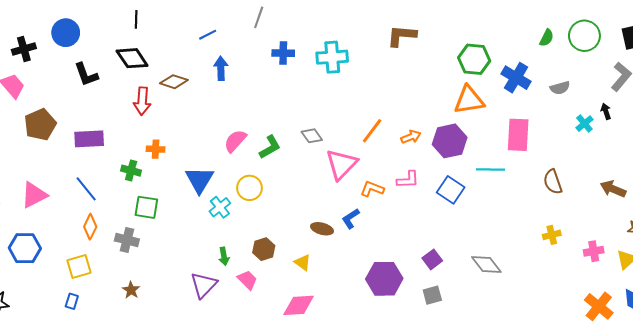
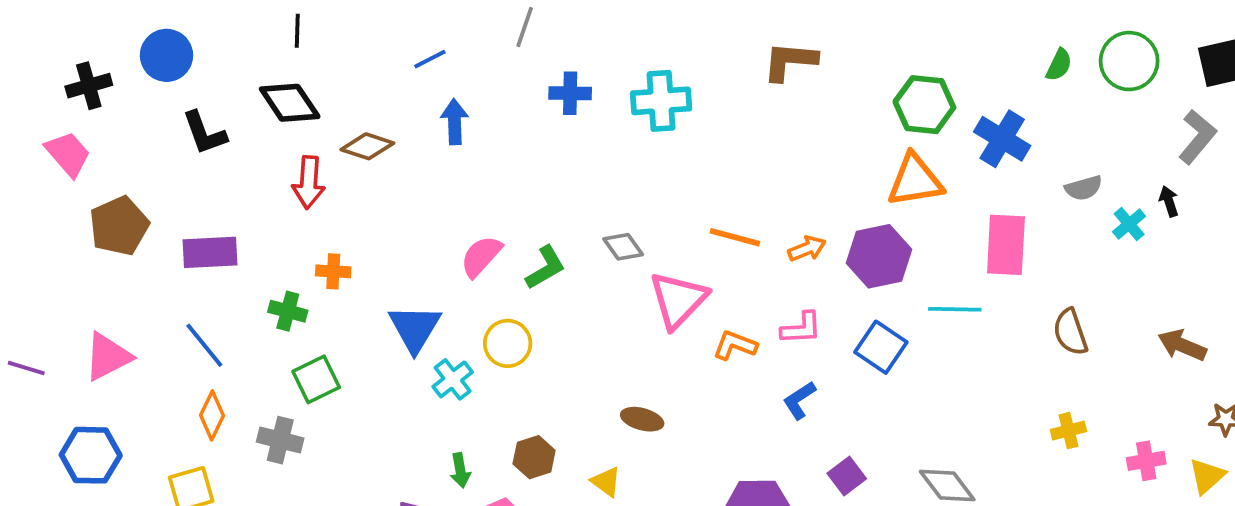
gray semicircle: (560, 88) -> (1084, 188), moved
orange line: (372, 131) -> (735, 237), turned 68
green square: (146, 207) -> (316, 379), turned -35
blue L-shape: (351, 219) -> (799, 400), moved

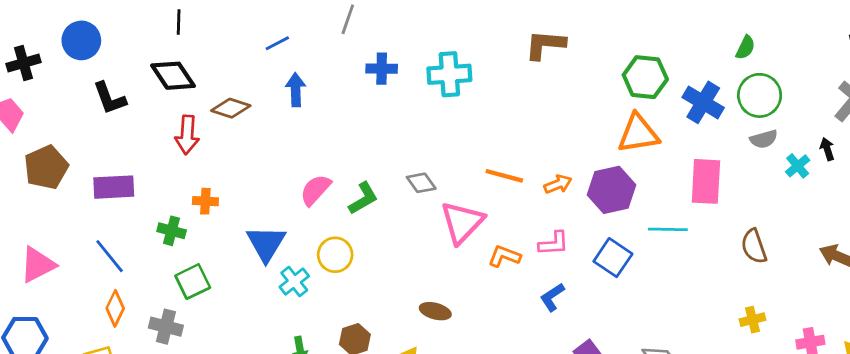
green circle: (1129, 61) -> (760, 95), moved

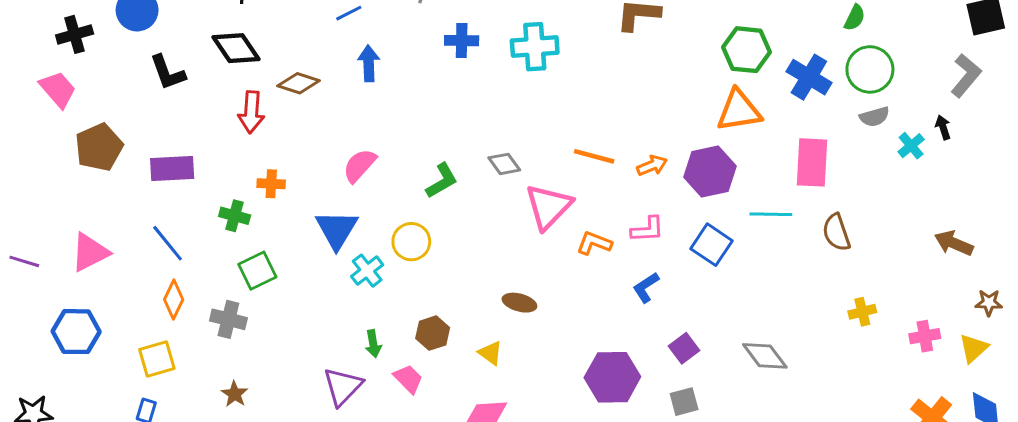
pink semicircle: (315, 190) -> (360, 165), moved
brown semicircle: (754, 246) -> (836, 232), moved

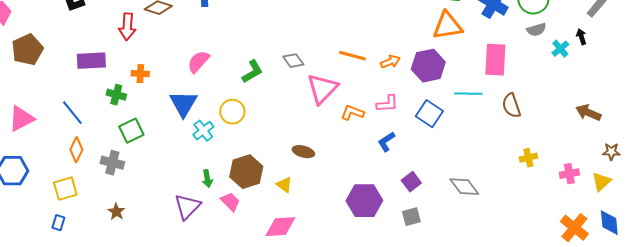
purple rectangle: (172, 169) -> (91, 61), moved
brown hexagon: (433, 333) -> (246, 172), size x1.5

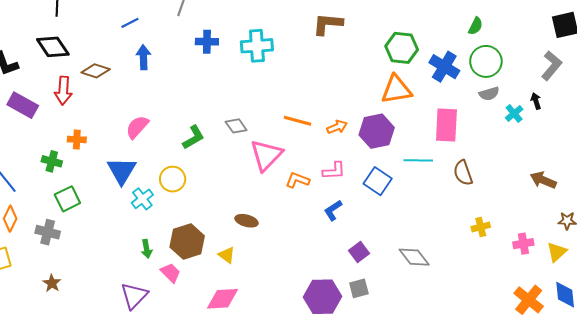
purple rectangle: (91, 61) -> (23, 105), moved, turned 32
purple hexagon: (364, 201) -> (323, 297), moved
purple triangle: (187, 207) -> (134, 296), moved

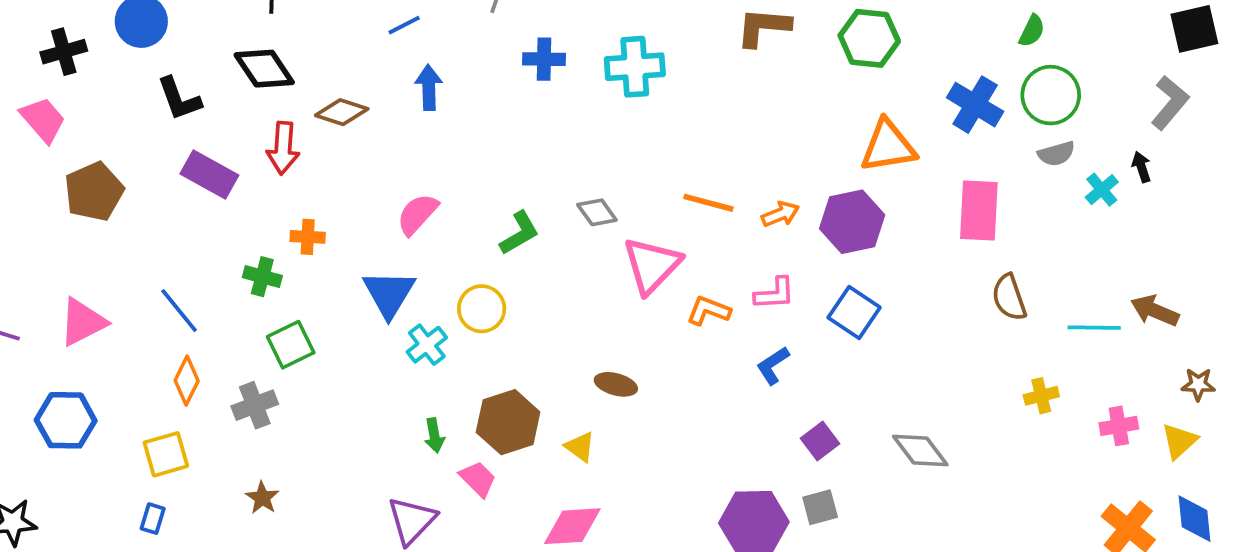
green hexagon: (402, 48) -> (869, 38), moved
cyan line: (418, 160) -> (1094, 328), moved
gray cross: (48, 232) -> (255, 405), turned -35

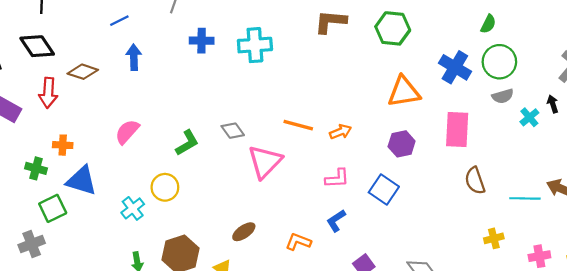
purple hexagon: (852, 222) -> (402, 144), moved, size x0.7
blue triangle: (389, 294) -> (82, 181), moved, turned -44
orange L-shape: (709, 311) -> (298, 242), moved
brown ellipse: (616, 384) -> (244, 232), turned -50

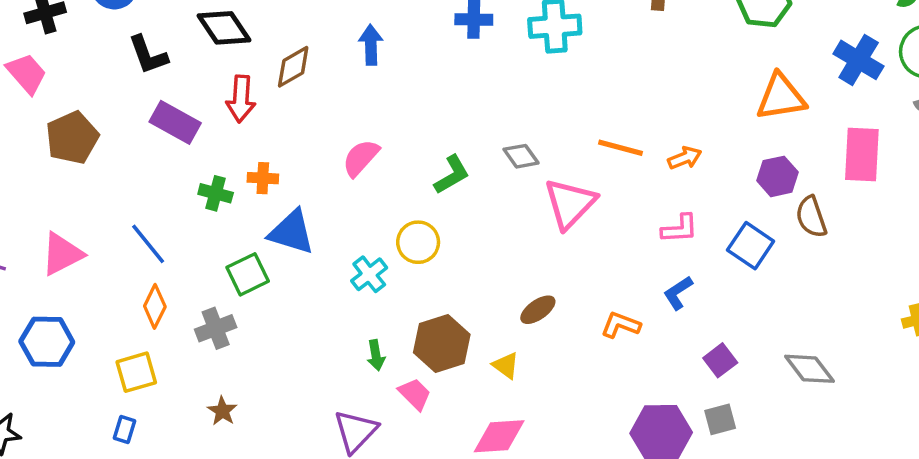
brown diamond: (83, 72) -> (293, 67), turned -48
green cross: (36, 168) -> (216, 193), moved
brown semicircle: (475, 181) -> (811, 217), moved

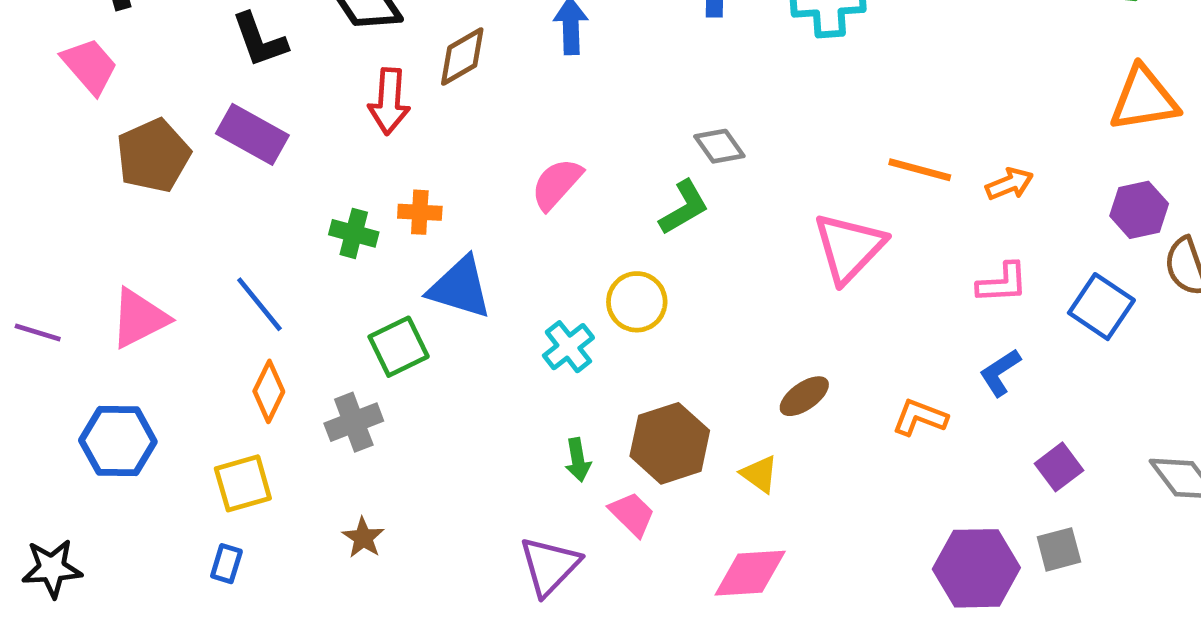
purple rectangle: (175, 122) -> (252, 134), moved
gray diamond: (521, 156) -> (719, 146), moved

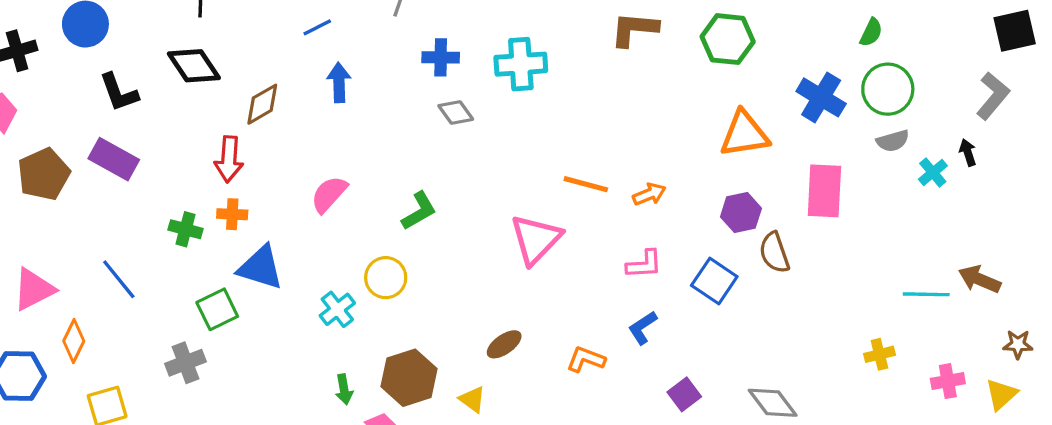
red arrow: (389, 101) -> (229, 159), moved
gray diamond: (719, 146) -> (456, 112), moved
orange diamond: (269, 391) -> (74, 341), moved

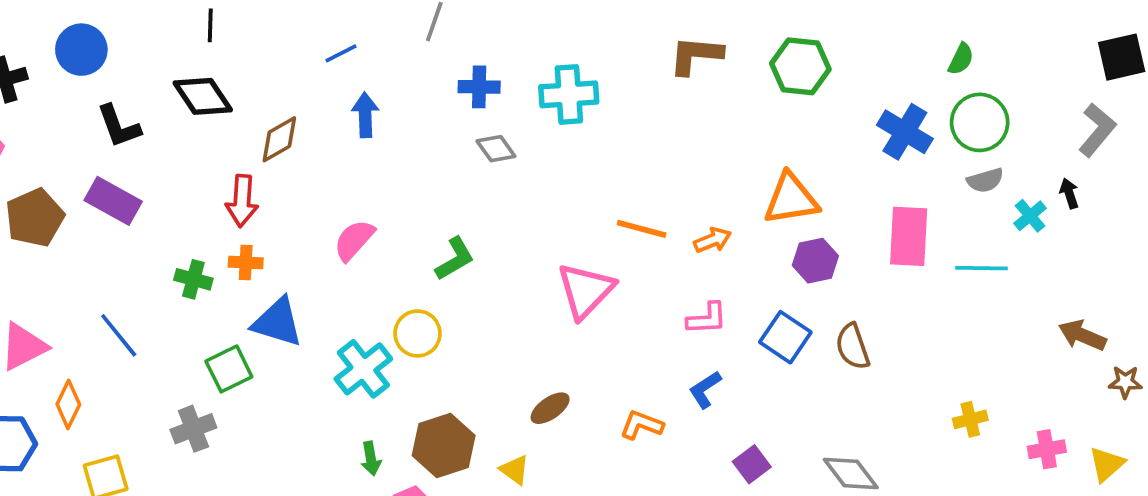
orange triangle: (744, 134) -> (791, 199), moved
brown semicircle: (774, 253) -> (853, 347), moved
cyan line: (926, 294) -> (981, 268), moved
cyan cross: (337, 309) -> (363, 369), size x1.4
brown star: (1018, 344) -> (1125, 382), moved

